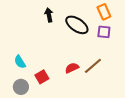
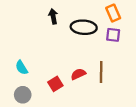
black ellipse: (77, 25) -> (84, 27), turned -30
brown line: (93, 66) -> (101, 72), turned -48
red square: (42, 77) -> (55, 84), moved

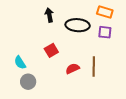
orange rectangle: (113, 13) -> (105, 12), turned -49
red square: (55, 84) -> (51, 50), moved
gray circle: (23, 95) -> (28, 82), moved

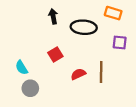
purple square: (105, 32) -> (120, 42), moved

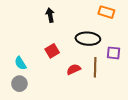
black ellipse: (84, 27) -> (88, 39), moved
purple square: (120, 42) -> (113, 53), moved
gray circle: (30, 88) -> (19, 84), moved

